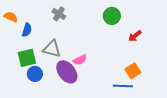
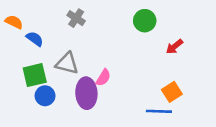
blue semicircle: (27, 30) -> (35, 39), turned -72
pink semicircle: (80, 60) -> (103, 78), turned -32
purple ellipse: (67, 72) -> (86, 93), turned 35

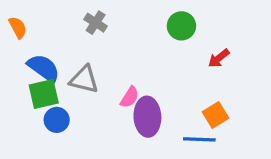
orange semicircle: (14, 22) -> (18, 28), turned 36
blue semicircle: (35, 39) -> (44, 68), moved, size x1.5
purple ellipse: (86, 93) -> (147, 117), moved

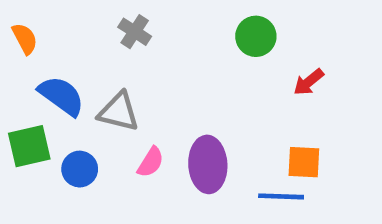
green square: (44, 94) -> (29, 146), moved
pink semicircle: (130, 97) -> (151, 162), moved
orange square: (215, 115) -> (304, 162), turned 35

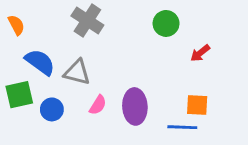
gray cross: (135, 32) -> (87, 20), size x1.5

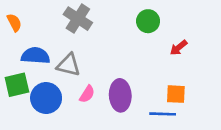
blue semicircle: (40, 62) -> (35, 56), turned -32
blue circle: (52, 109) -> (46, 98), size x1.5

